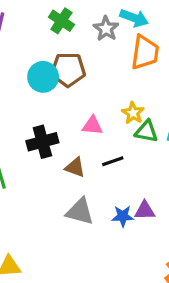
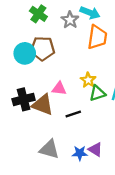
green triangle: (146, 131) -> (97, 93), turned -30
brown triangle: (75, 167) -> (43, 105), moved, size x1.5
purple triangle: (145, 211) -> (95, 149), turned 32

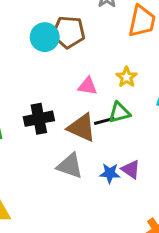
green triangle: (97, 93) -> (119, 113), moved
black cross: (24, 99) -> (39, 119), moved
brown triangle: (43, 105) -> (82, 128), moved

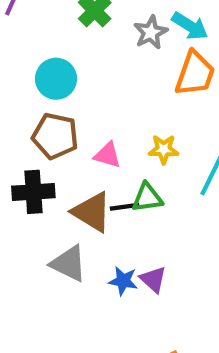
brown pentagon: (69, 32) -> (55, 136), moved
yellow star: (127, 77) -> (164, 149), turned 30

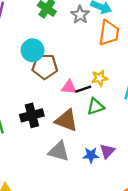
brown pentagon: (55, 136) -> (45, 66), moved
black line: (125, 207) -> (83, 89), moved
purple triangle: (153, 279) -> (107, 151), turned 42

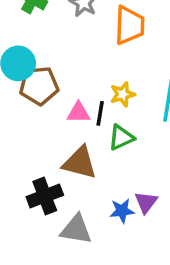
black line: (83, 89) -> (100, 113), turned -56
black cross: (32, 115) -> (45, 196), moved
gray triangle: (59, 151) -> (76, 229), moved

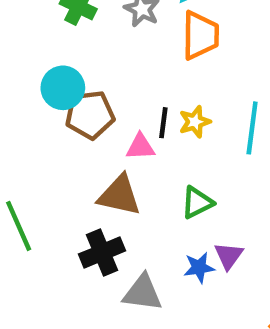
black line: (100, 113) -> (163, 123), moved
green triangle: (121, 137) -> (197, 203), moved
brown triangle: (80, 163) -> (119, 195), moved

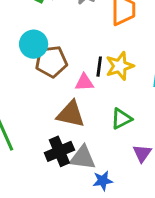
yellow star: (195, 122) -> (120, 66), size x1.4
blue star: (199, 268) -> (103, 181), moved
gray triangle: (143, 293) -> (83, 158), moved

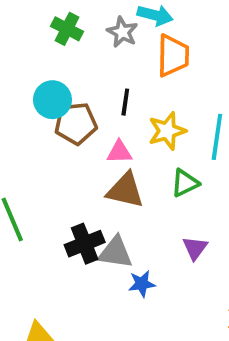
black line: (99, 67) -> (125, 102), moved
brown triangle: (71, 114) -> (125, 190), moved
green triangle: (121, 119) -> (185, 183), moved

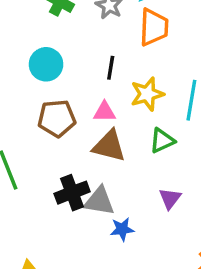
brown pentagon: (76, 123) -> (57, 118), moved

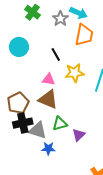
black line: (111, 68) -> (56, 55), turned -48
brown pentagon: (57, 118) -> (18, 103), moved, turned -30
green triangle: (162, 141) -> (60, 124), moved

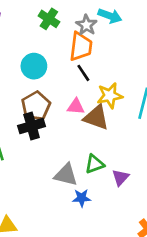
orange trapezoid: (84, 35) -> (81, 47), moved
brown triangle: (48, 99) -> (96, 118), moved
brown pentagon: (18, 103) -> (36, 106), moved
black cross: (23, 123) -> (32, 126), moved

